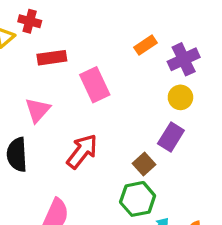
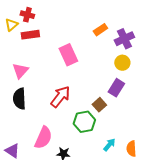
red rectangle: (52, 58) -> (30, 35), moved
pink triangle: (38, 110) -> (20, 71), moved
green hexagon: (138, 199) -> (84, 122), moved

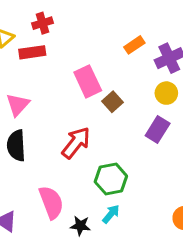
red cross: (27, 15) -> (42, 23), moved, turned -32
brown square: (99, 105) -> (112, 102), moved
pink semicircle: (43, 138) -> (51, 202), turned -45
cyan arrow: (109, 145) -> (111, 214), moved

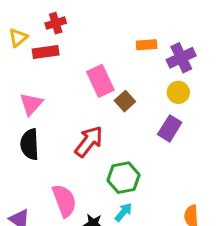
orange rectangle: (134, 45) -> (147, 45), turned 30

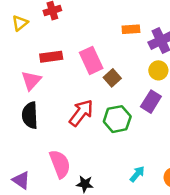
red rectangle: (46, 52) -> (51, 57), moved
green hexagon: (123, 178) -> (117, 119), moved
cyan arrow: (123, 212) -> (137, 174), moved

